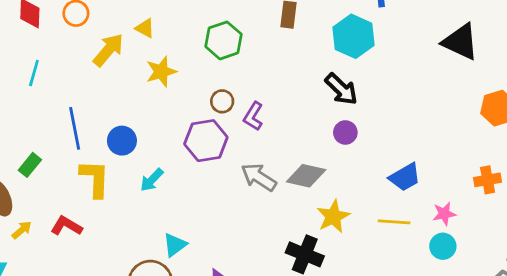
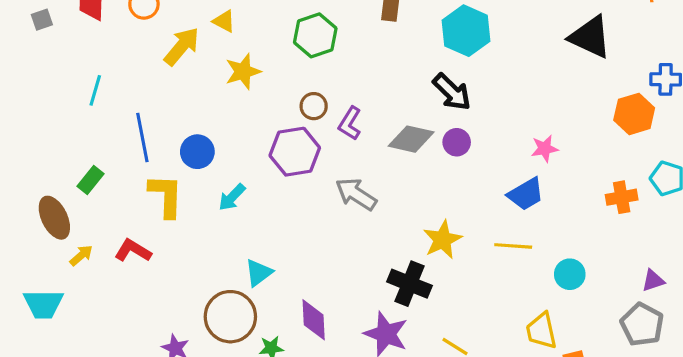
cyan line: (34, 73) -> (95, 90), moved
gray diamond: (306, 176) -> (411, 139), moved
pink star: (444, 214) -> (545, 149), moved

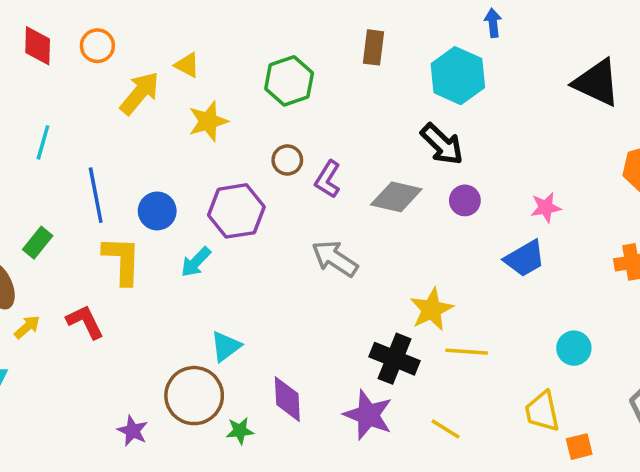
purple circle: (457, 142) -> (465, 200), moved
purple hexagon: (295, 152) -> (236, 211), moved
yellow line: (513, 246) -> (467, 352), moved
red L-shape: (133, 251) -> (85, 322), turned 33

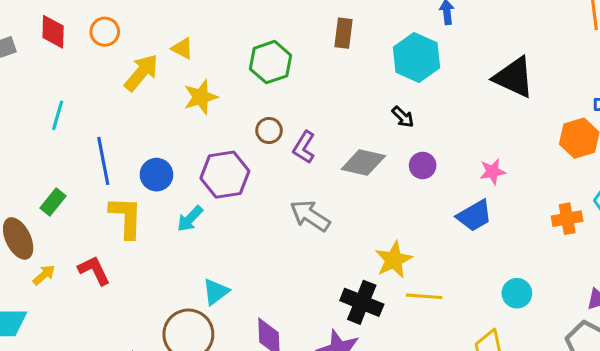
black triangle: (597, 83) -> (514, 77), moved
black arrow: (442, 144) -> (403, 117), size x0.6

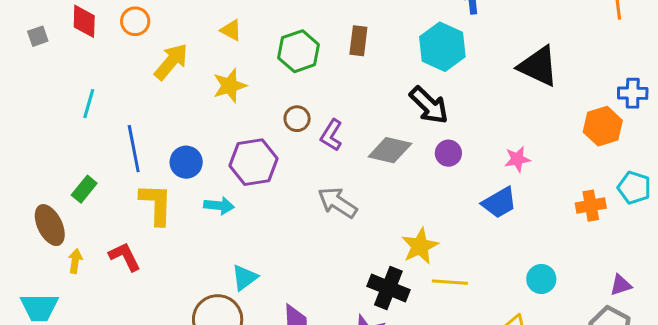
brown rectangle: (344, 33) -> (358, 41), moved
yellow triangle: (182, 48) -> (231, 30), moved
black arrow: (403, 117) -> (429, 105), size x1.8
cyan arrow: (190, 219) -> (219, 206), turned -128
yellow arrow: (44, 275) -> (75, 261), turned -40

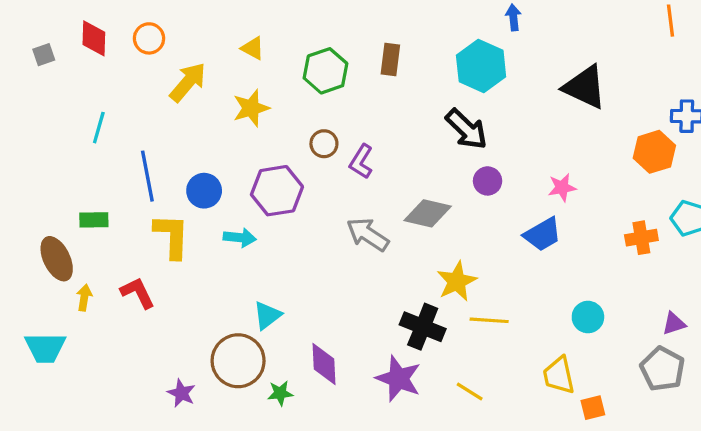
gray diamond: (390, 150) -> (428, 213), moved
green rectangle: (84, 189) -> (94, 220), turned 50

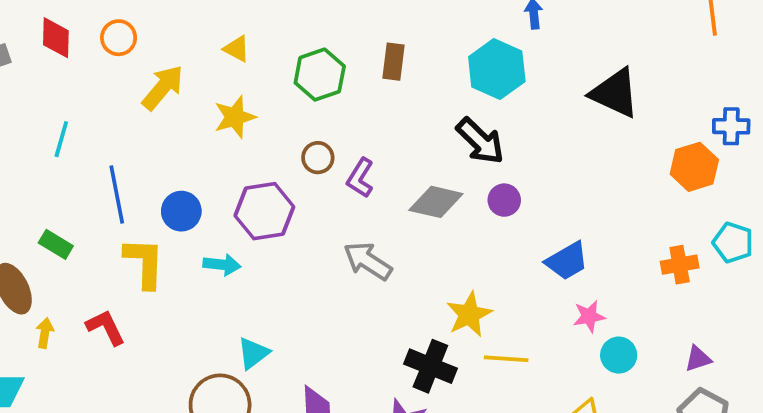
pink star: (562, 187) -> (589, 316), moved
gray diamond: (428, 213) -> (436, 202), moved
green rectangle: (94, 220) -> (56, 244), turned 32
purple triangle: (674, 324) -> (698, 359), moved

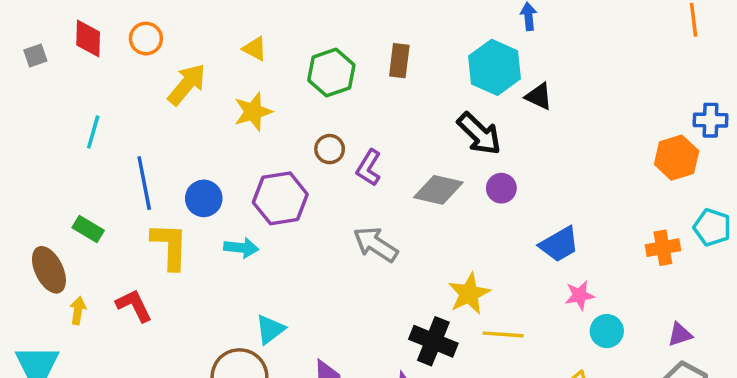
black triangle: (615, 93) -> (539, 96), moved, size x0.6

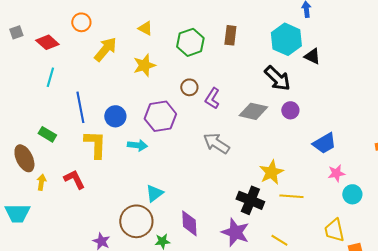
red diamond: (88, 39) -> (47, 42), moved, turned -50

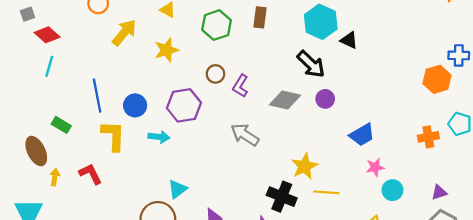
red diamond: (47, 42) -> (47, 35), moved
cyan line: (50, 77) -> (49, 66), moved

